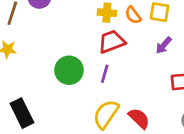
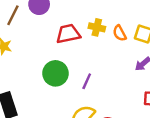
red trapezoid: (112, 42) -> (68, 34), moved

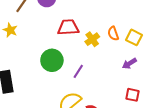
yellow cross: (97, 27) -> (92, 39), moved, turned 32

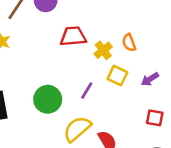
yellow square: (134, 37) -> (117, 76), moved
green circle: (52, 60) -> (48, 99), moved

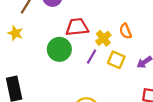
purple line: (87, 91) -> (92, 57), moved
green circle: (48, 99) -> (59, 49), moved

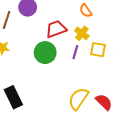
orange semicircle: (125, 31) -> (86, 11), moved

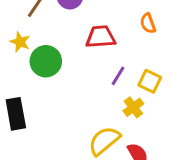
yellow cross: (82, 33) -> (133, 107), moved
green circle: (45, 53) -> (46, 61), moved

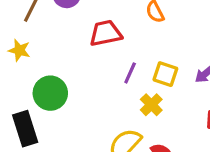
green circle: (46, 61) -> (50, 93), moved

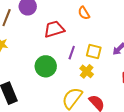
green circle: (50, 93) -> (46, 66), moved

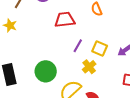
green circle: (46, 66) -> (46, 71), moved

